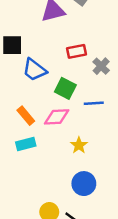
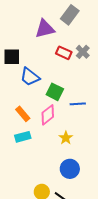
red rectangle: (76, 51) -> (64, 53), moved, turned 35
gray cross: (101, 66) -> (83, 52), moved
pink diamond: (57, 117) -> (48, 115), turned -35

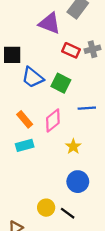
purple triangle: (45, 29) -> (50, 23), turned 35
gray cross: (83, 52) -> (92, 49), turned 32
green square: (55, 92) -> (61, 83), moved

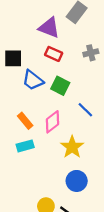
red rectangle: (71, 50) -> (54, 54), moved
blue line: (87, 108) -> (85, 110), turned 49
yellow star: (73, 147) -> (72, 147), size x1.5

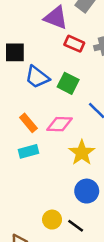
red rectangle: (54, 54) -> (74, 44), moved
pink diamond: (53, 122) -> (59, 124), turned 40

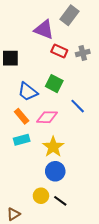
blue trapezoid: (37, 77) -> (28, 92), moved
yellow star: (82, 153) -> (53, 147), moved
blue circle: (87, 191) -> (55, 171), moved

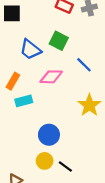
orange rectangle: (22, 116) -> (13, 81), moved, turned 70
yellow star: (53, 147) -> (89, 105), moved
blue circle: (55, 171) -> (49, 135), moved

